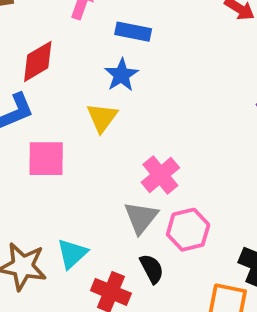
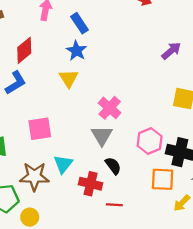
blue rectangle: (133, 32) -> (80, 23), turned 54
pink square: (46, 159) -> (40, 129), moved
pink hexagon: (188, 230) -> (150, 141), moved

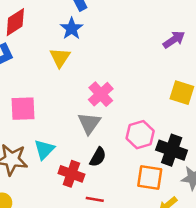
black semicircle: (113, 166) -> (98, 157), turned 60

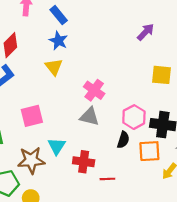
gray triangle: (89, 123) -> (90, 116), turned -40
black semicircle: (98, 157) -> (123, 140), moved

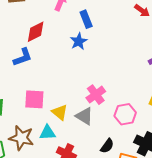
yellow triangle: (54, 67) -> (60, 112), moved, turned -30
pink hexagon: (134, 117) -> (125, 114), moved
cyan triangle: (57, 146) -> (47, 133), turned 36

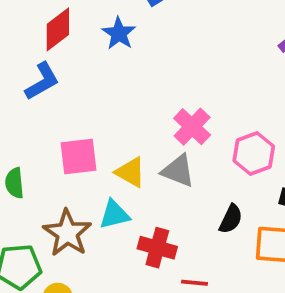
blue star: (79, 41) -> (119, 33), moved
brown star: (21, 138) -> (67, 233), turned 30

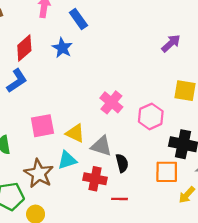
gray triangle: (178, 171) -> (101, 146), moved
black semicircle: (231, 219) -> (122, 163), moved, turned -36

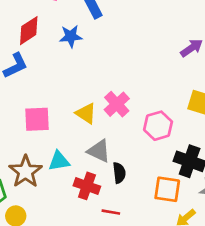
blue star: (62, 48) -> (71, 36), turned 30
yellow triangle: (75, 133) -> (86, 113), moved

